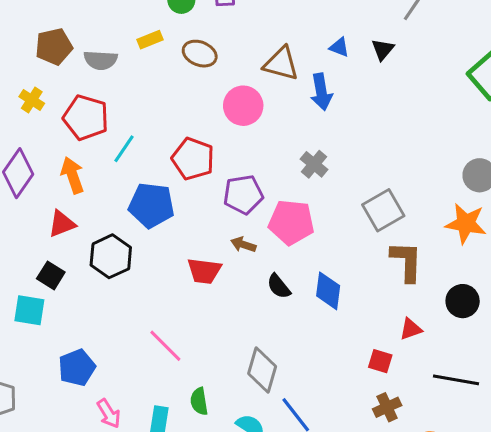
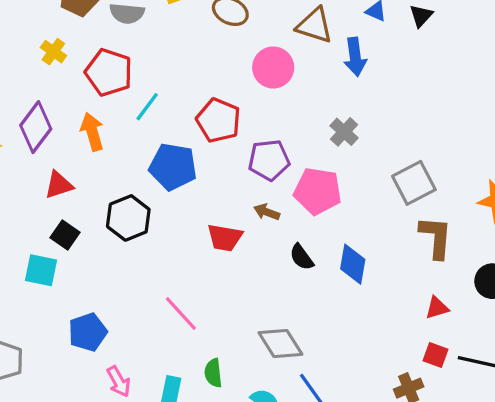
red triangle: (62, 224) -> (59, 185), moved
red square: (380, 361) -> (435, 355), moved
gray diamond: (262, 370) -> (280, 343), turned -51

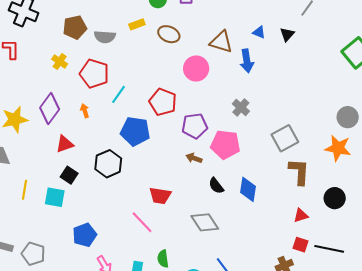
orange arrow: (92, 132) -> (85, 111), size x0.6
red trapezoid: (225, 238) -> (160, 196), moved
gray diamond: (280, 343) -> (205, 222), moved

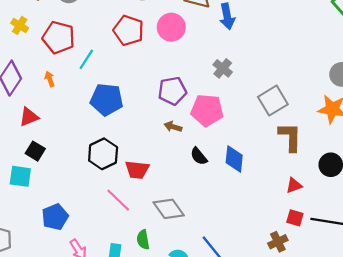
red pentagon: (163, 102) -> (129, 30), moved
black hexagon: (108, 164) -> (103, 154), moved
gray diamond: (205, 222) -> (169, 209), moved

